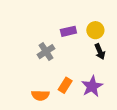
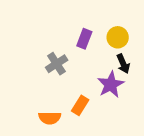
purple rectangle: (68, 31) -> (84, 39), turned -56
purple star: (92, 86) -> (111, 85), moved

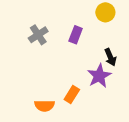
yellow circle: (118, 37) -> (105, 12), moved
gray cross: (57, 64) -> (38, 35), moved

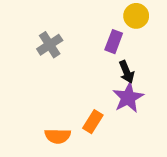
purple rectangle: (76, 35) -> (114, 42), moved
black arrow: (110, 57) -> (127, 72), moved

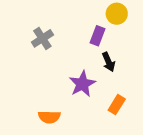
purple star: (128, 98) -> (82, 84), moved
orange rectangle: (93, 122) -> (117, 105), moved

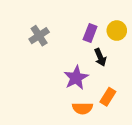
yellow circle: (117, 14) -> (117, 31), moved
orange semicircle: (49, 117) -> (82, 108), moved

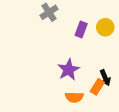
gray cross: (39, 36) -> (49, 12), moved
black arrow: (100, 57) -> (105, 78), moved

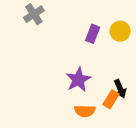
gray cross: (49, 12) -> (34, 14), moved

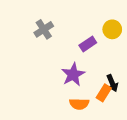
gray cross: (34, 14) -> (44, 29), moved
purple rectangle: (93, 34) -> (88, 44), moved, turned 35

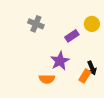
gray cross: (44, 29) -> (36, 24), turned -35
orange semicircle: (79, 104) -> (47, 79), moved

